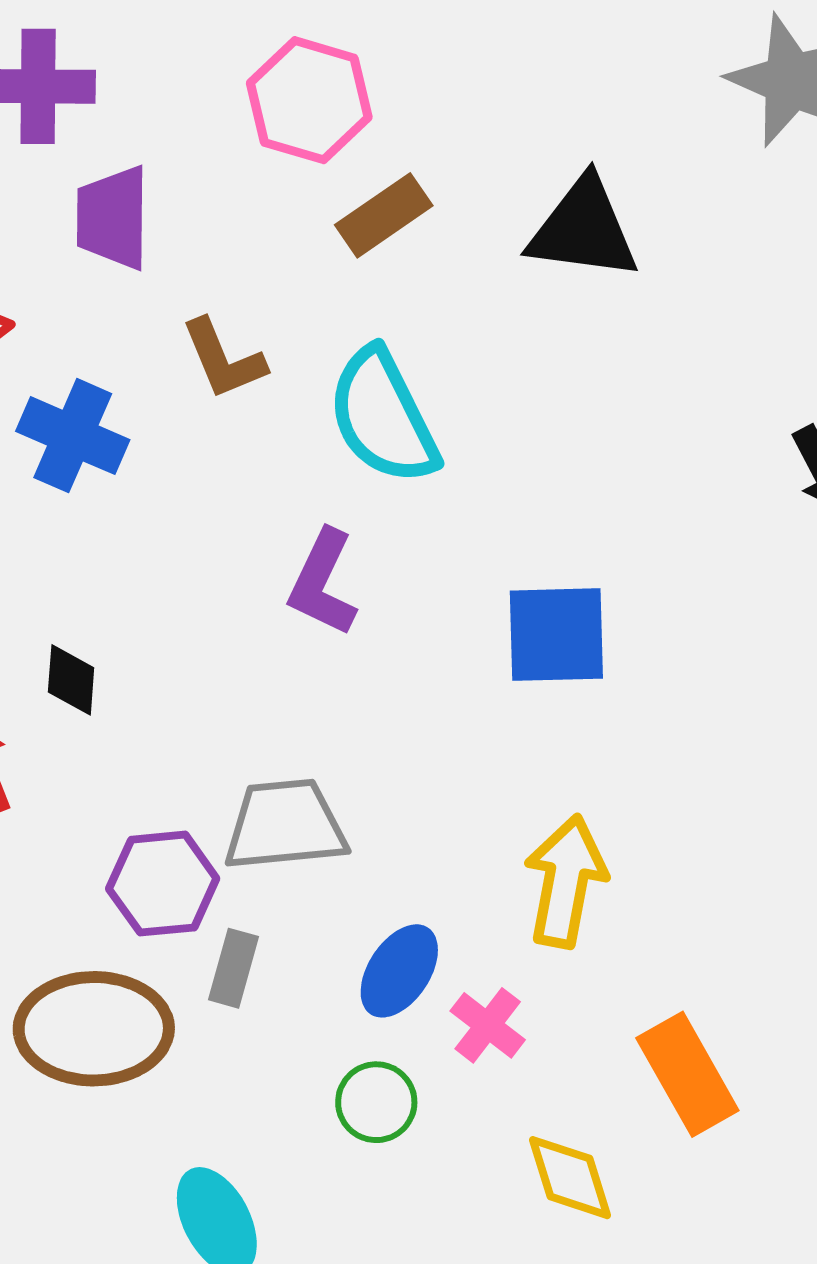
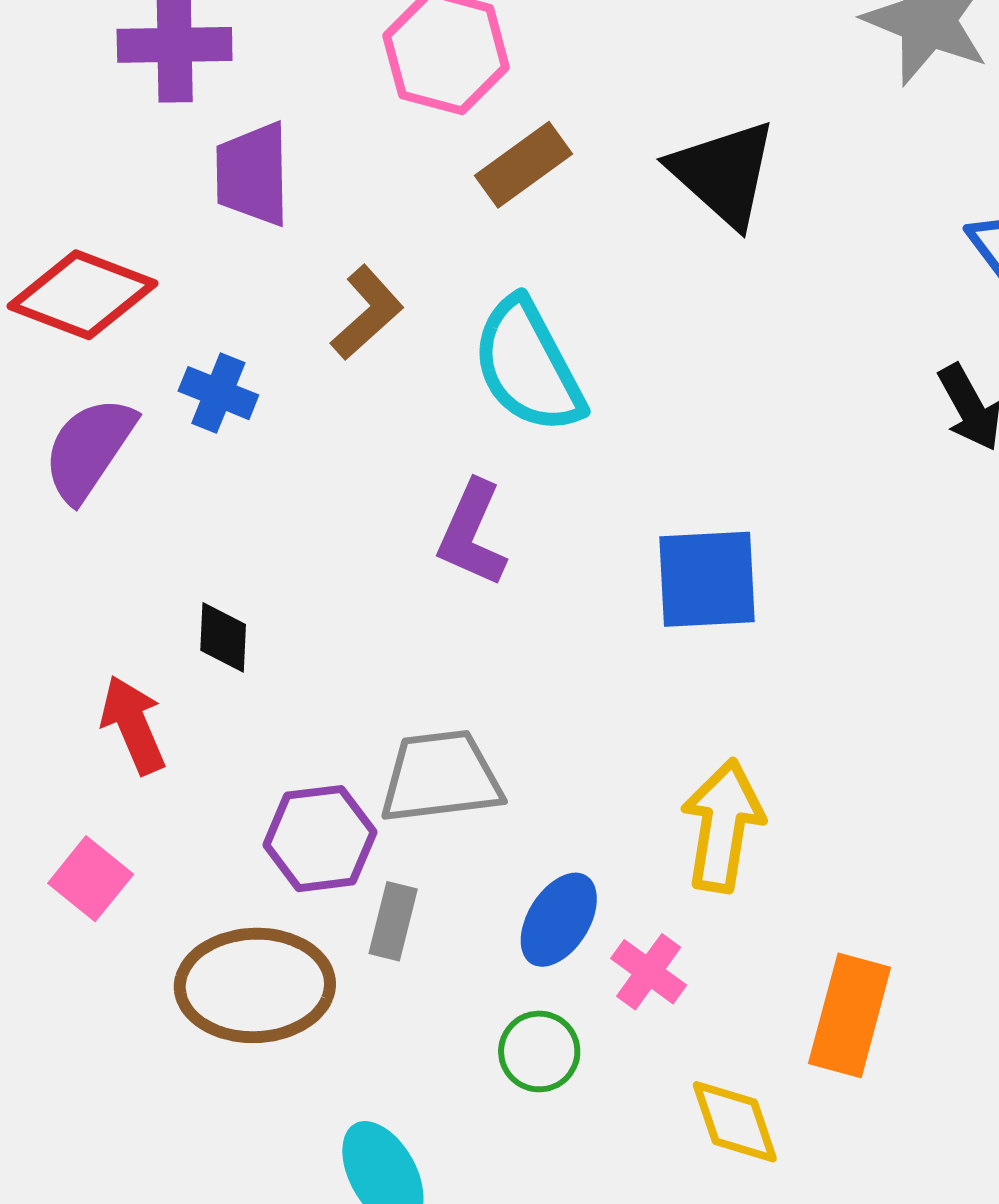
black triangle: (583, 229) -> (723, 173), turned 36
brown L-shape: (223, 359) -> (367, 313), turned -108
blue cross: (73, 436) -> (218, 393), size x0.7
orange rectangle: (687, 1074) -> (850, 1015), turned 46

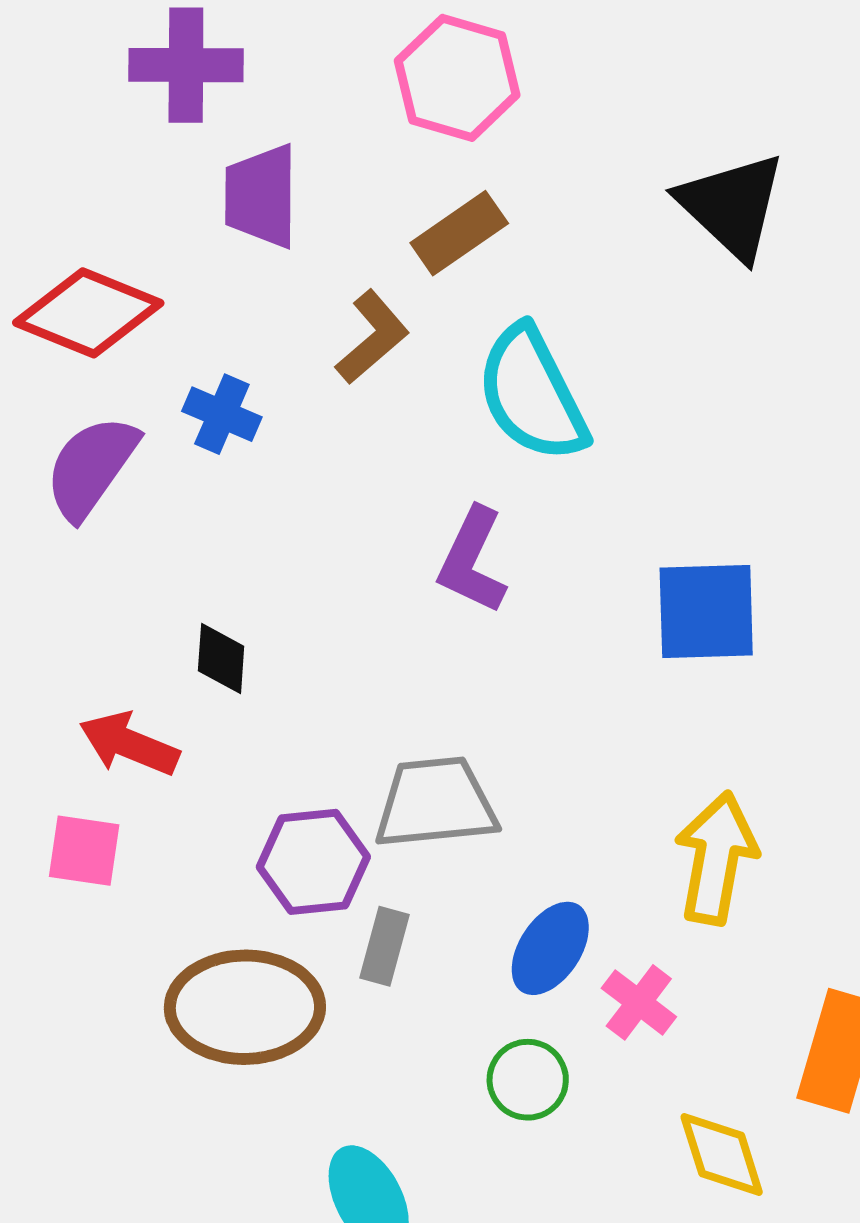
brown rectangle: (523, 165) -> (459, 233), moved
red arrow: (133, 725) -> (129, 744), turned -46
pink square: (91, 879) -> (84, 851), moved, turned -32

